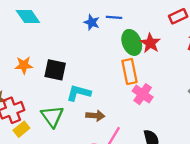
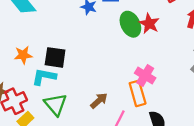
orange rectangle: (129, 71) -> (138, 93), moved
cyan L-shape: (79, 93) -> (44, 77), moved
brown arrow: (95, 116) -> (99, 101), turned -42

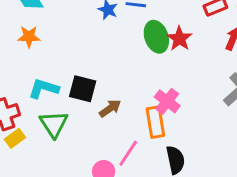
orange star: (23, 55) -> (29, 37), moved
black square: (55, 57) -> (83, 89), moved
brown arrow: (99, 101) -> (110, 108), moved

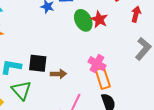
brown arrow: (110, 108) -> (58, 74), turned 42
orange rectangle: (155, 122) -> (103, 78), moved

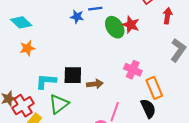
orange rectangle: (103, 78) -> (154, 88), moved
green triangle: (21, 90) -> (59, 104), turned 40

